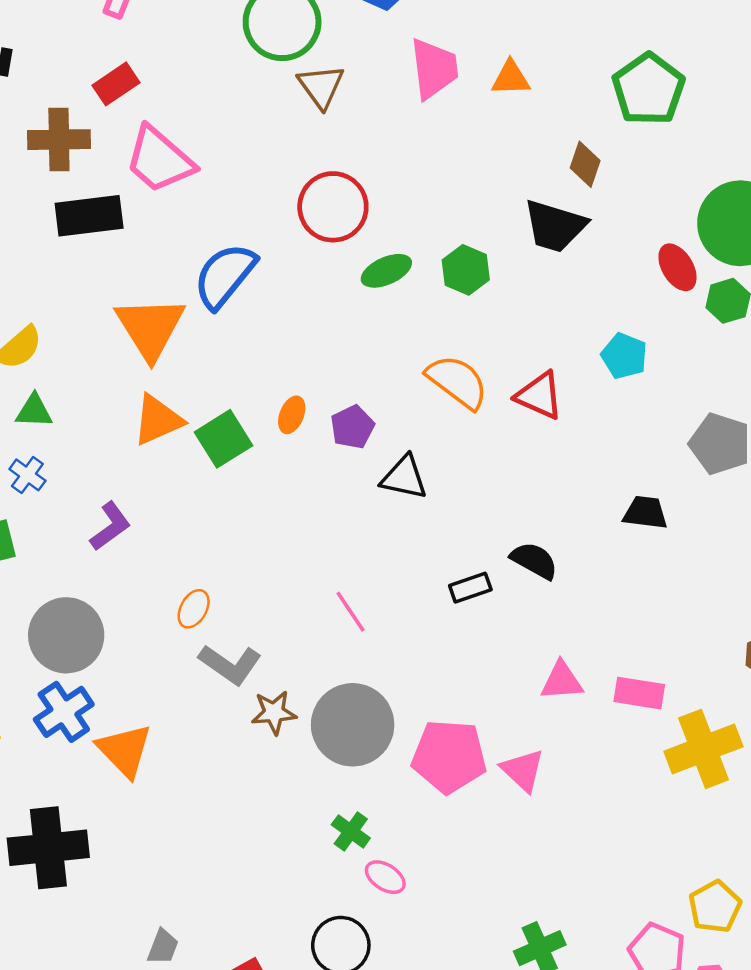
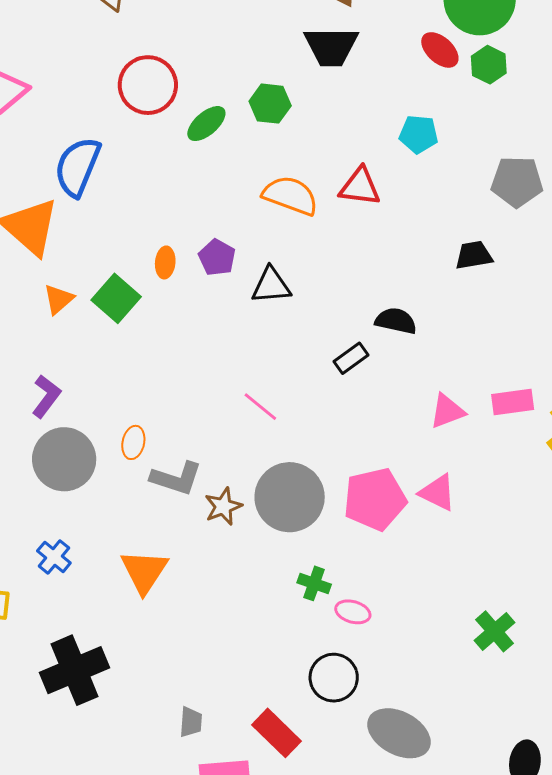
orange triangle: (158, 420) -> (59, 299), size x0.7
gray circle: (66, 635) -> (64, 459), moved
blue cross: (64, 712) -> (54, 557), size x0.7
orange triangle: (124, 750) -> (144, 571), moved, turned 34

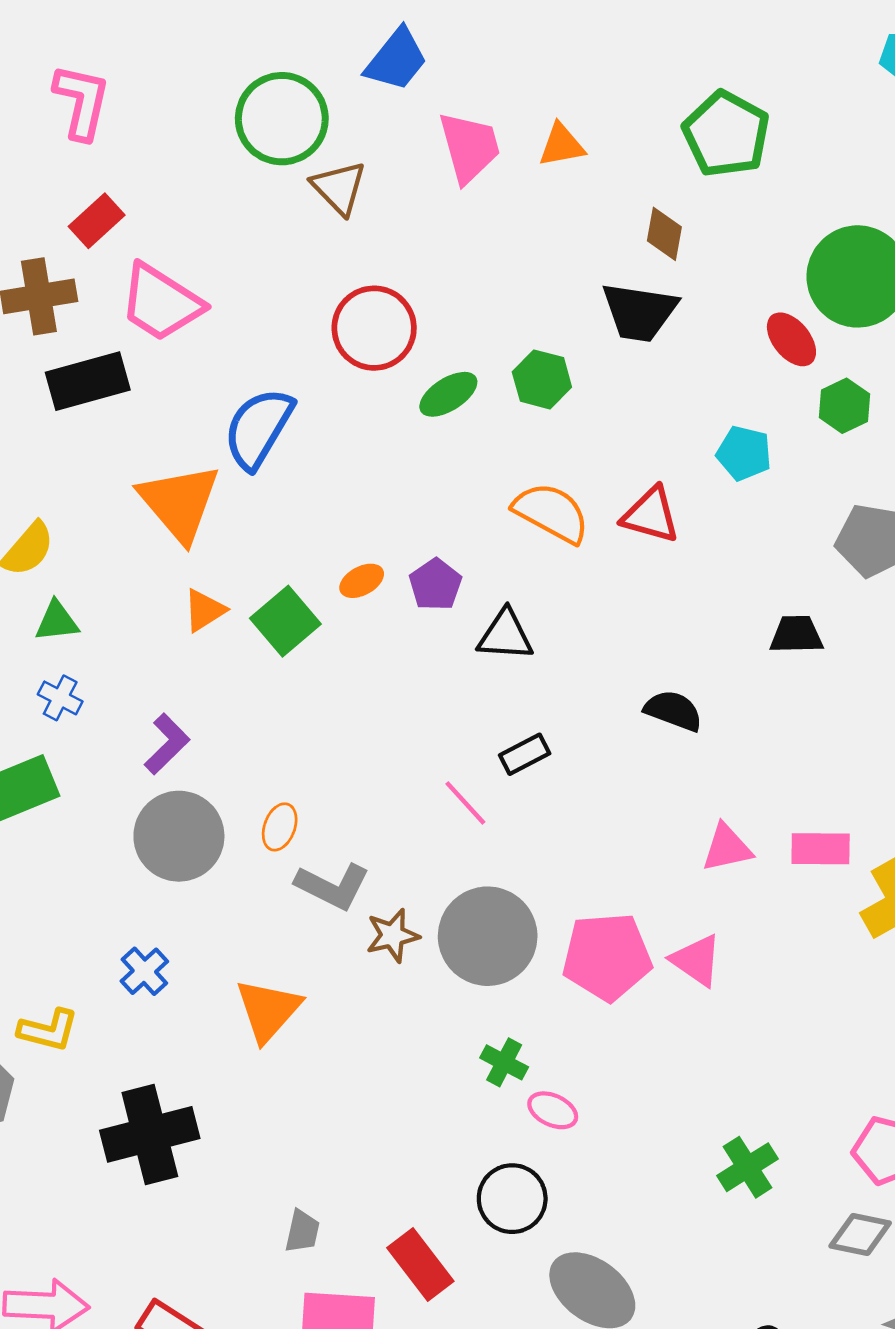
green hexagon: (489, 65) -> (844, 406), moved
orange ellipse: (165, 262) -> (362, 581), turned 48
black rectangle: (351, 358) -> (525, 754), moved

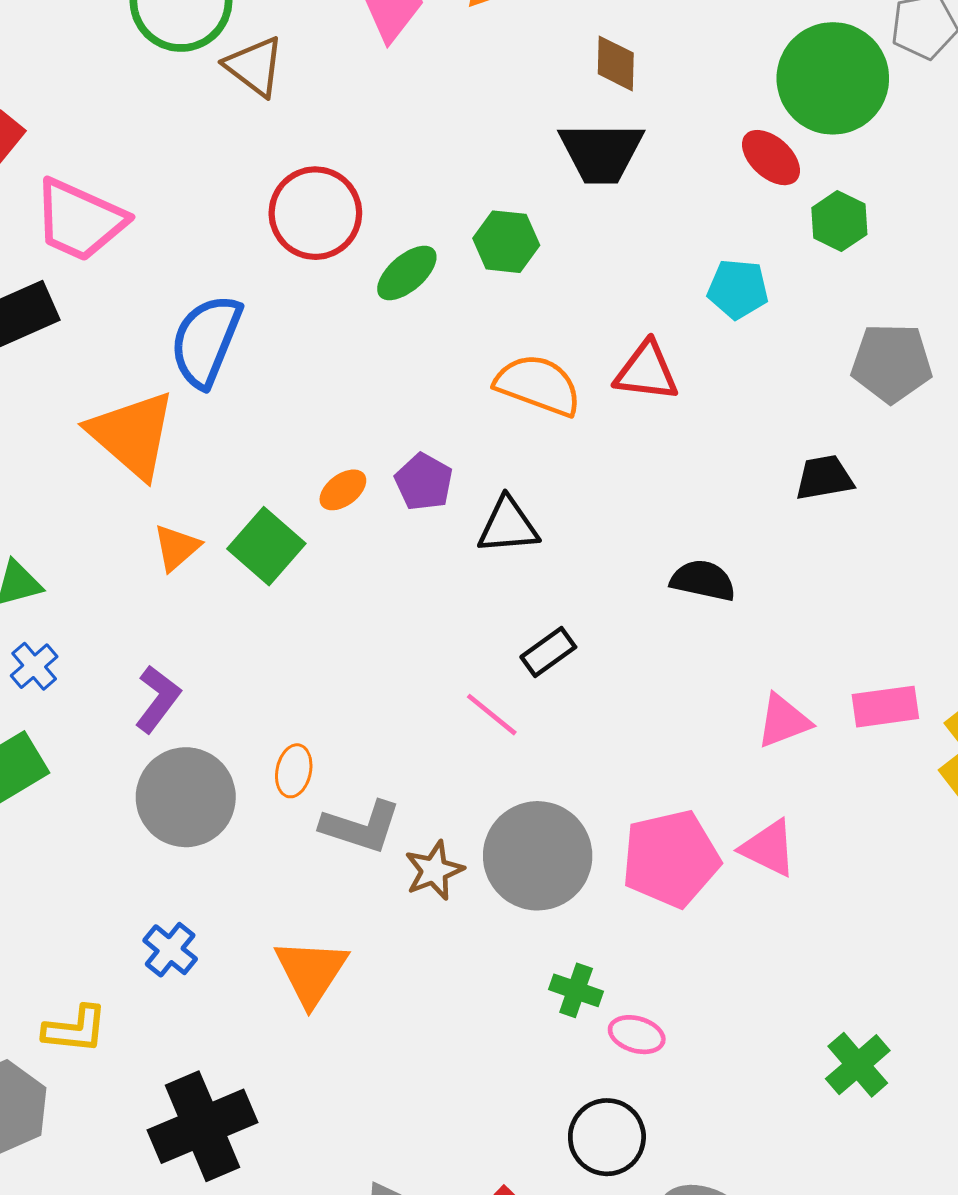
blue cross: (60, 698) -> (34, 666), turned 30

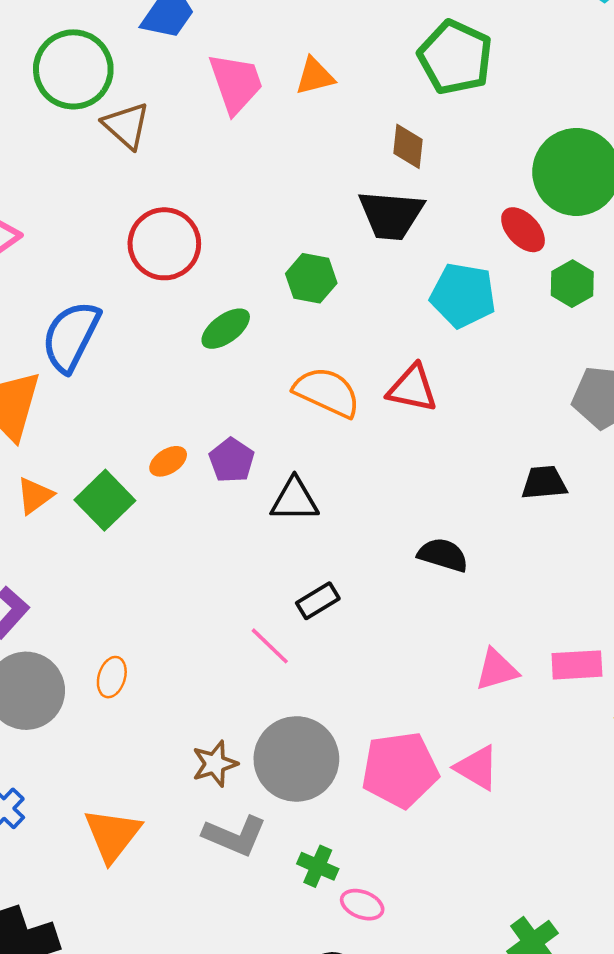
green ellipse: (407, 273) -> (226, 329), moved
cyan pentagon: (738, 289) -> (463, 295), moved, size x1.4
gray L-shape: (361, 827) -> (235, 836), moved

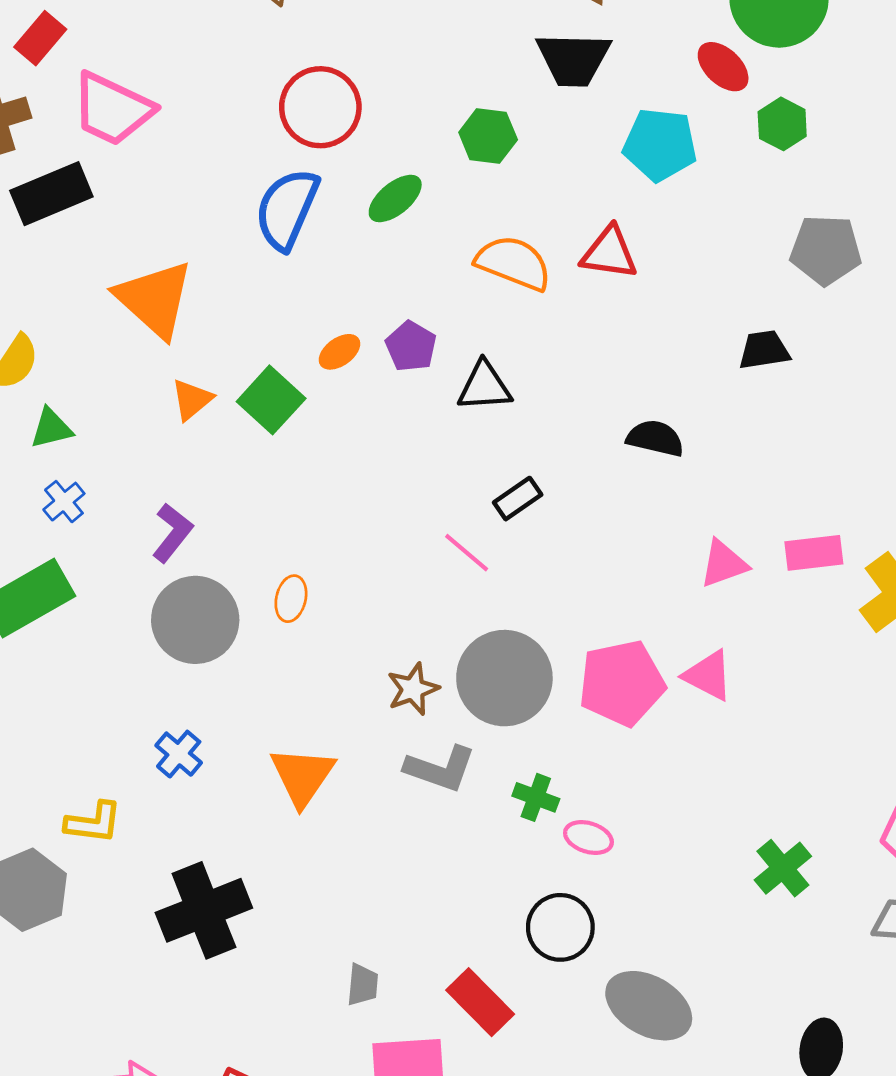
blue semicircle: (71, 336) -> (287, 209), moved

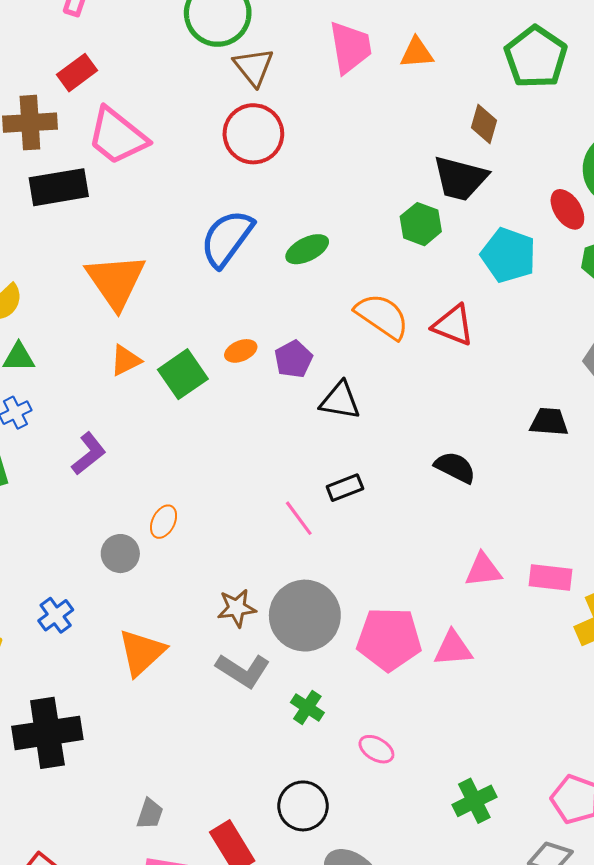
red circle: (320, 107) -> (253, 134), moved
green hexagon: (488, 136) -> (421, 224), moved
gray circle: (195, 620) -> (120, 554), moved, size x0.6
pink triangle: (708, 676) -> (453, 648), turned -45
pink ellipse: (588, 838) -> (376, 749), moved

